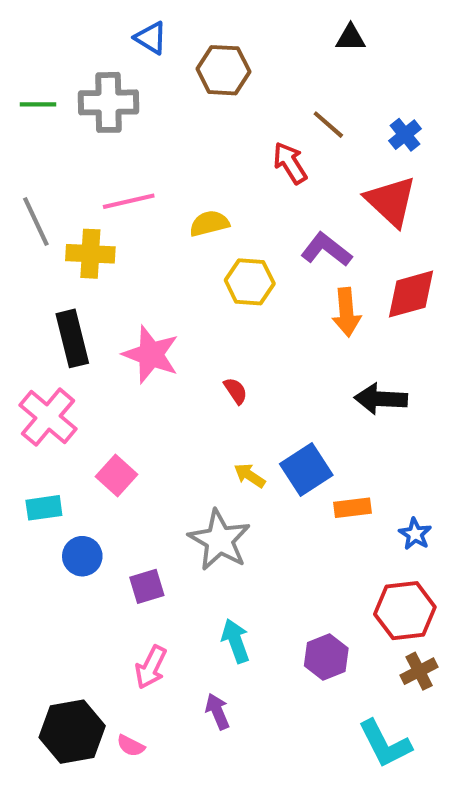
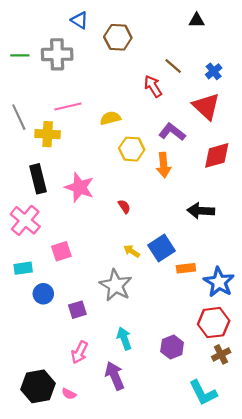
black triangle: (351, 38) -> (197, 20), moved
orange arrow: (346, 312) -> (164, 165), moved
pink square: (117, 476) -> (61, 251), turned 30
blue star: (415, 534) -> (219, 282), size x1.8
purple arrow: (217, 711) -> (115, 376), size x1.5

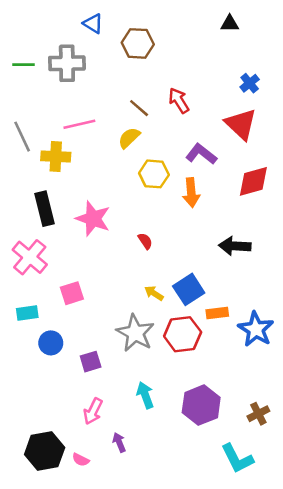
brown line: (173, 66) -> (139, 108), moved
yellow semicircle: (110, 118) -> (129, 138), turned -30
red hexagon: (214, 323) -> (183, 334), moved
purple hexagon: (172, 347) -> (201, 405), size x1.4
purple arrow: (115, 376) -> (119, 442), moved, size x0.6

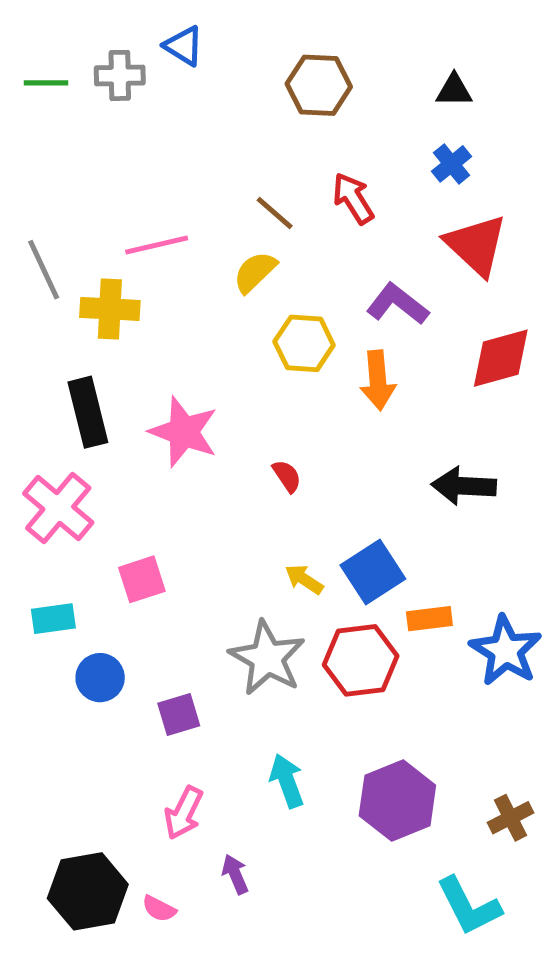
black triangle: (230, 24) -> (454, 90), moved
brown hexagon: (138, 43) -> (319, 85), moved
gray cross: (67, 63) -> (120, 75), moved, size x0.7
green line: (23, 65) -> (46, 83), moved
blue cross: (250, 83) -> (452, 164), moved

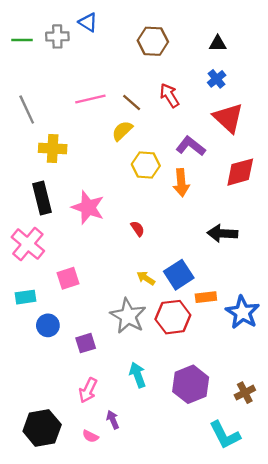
pink line: (157, 245) -> (90, 99), moved
gray line: (44, 270) -> (27, 110), moved
pink semicircle: (159, 909) -> (90, 436), moved

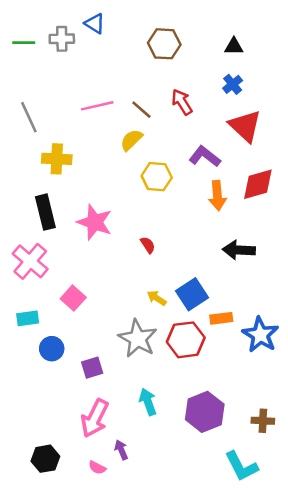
orange arrow: (181, 183) -> (217, 196), moved
pink square: (68, 278) -> (73, 298), turned -30
pink arrow: (88, 390) -> (95, 418), size x1.4
brown cross: (245, 393) -> (263, 421), turned 30
black hexagon: (42, 428) -> (45, 459), size x0.7

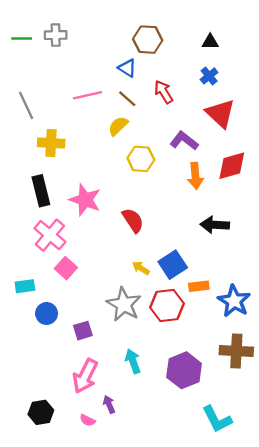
blue triangle: (95, 24) -> (127, 68), moved
red semicircle: (148, 245) -> (133, 220), size x1.6
pink cross: (30, 261) -> (50, 235), moved
brown cross: (263, 421) -> (236, 351), moved, size x1.6

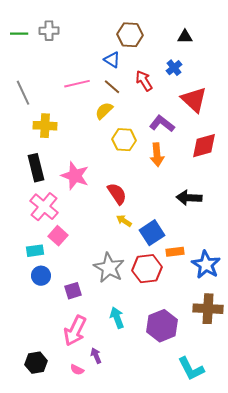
blue cross: (209, 76) -> (174, 68), moved
orange arrow: (195, 176) -> (157, 155), moved
yellow arrow: (141, 268) -> (124, 221), moved
cyan rectangle: (25, 286) -> (35, 251), moved

